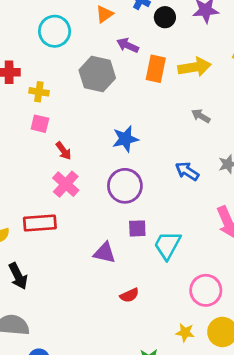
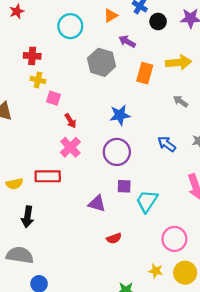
orange rectangle: (156, 69) -> (145, 73), moved
yellow cross: (39, 92) -> (38, 80), moved
black arrow: (18, 276) -> (27, 217), turned 30

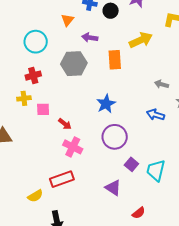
red cross: (32, 56) -> (33, 76), moved
gray arrow: (181, 101) -> (161, 84), moved
purple square: (124, 186) -> (131, 164), turned -32
purple triangle: (97, 204) -> (113, 188), turned 36

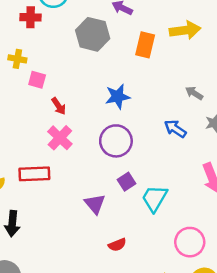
red cross: (33, 76) -> (31, 17), moved

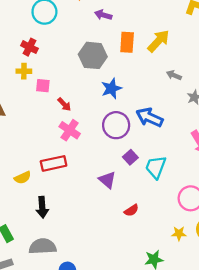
red cross: (31, 17) -> (30, 47), moved, turned 35
yellow arrow: (185, 30) -> (158, 41), moved, turned -30
gray hexagon: (93, 34) -> (93, 55), moved
blue arrow: (175, 129) -> (149, 117), moved, size x1.4

